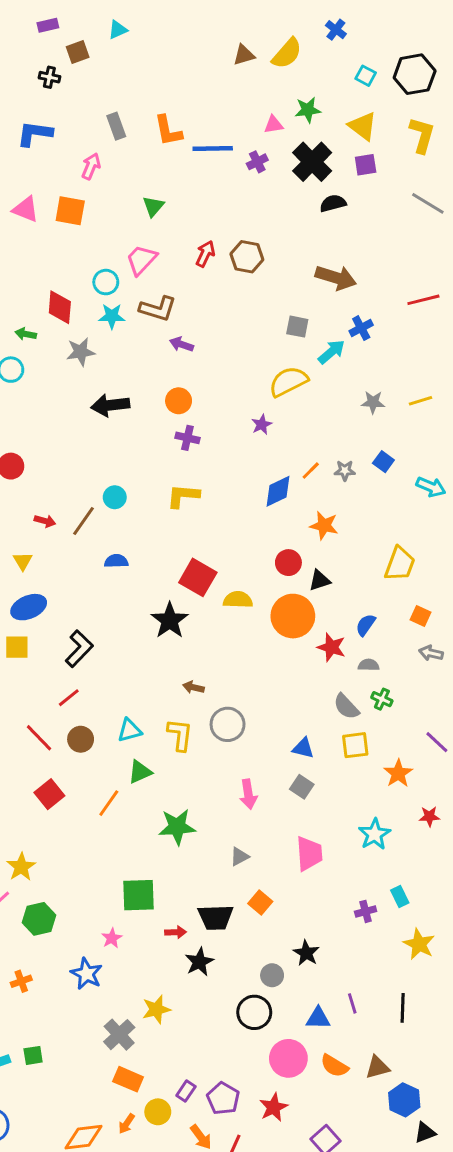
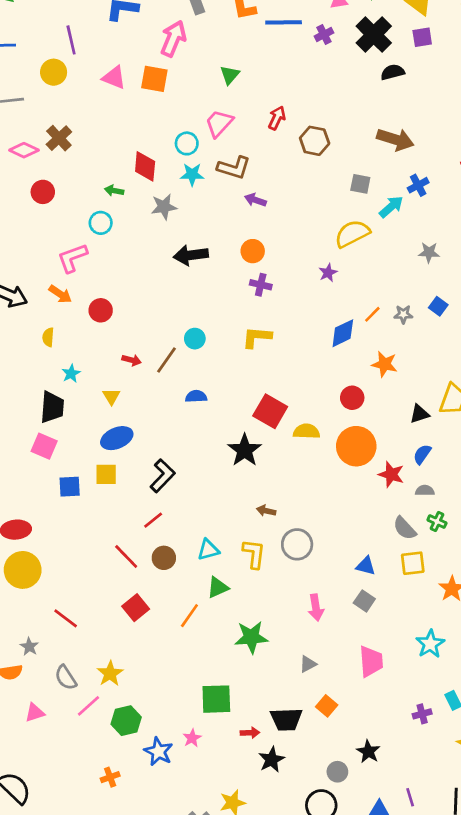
pink arrow: (91, 166) -> (173, 39), size x1.5
brown hexagon: (247, 257) -> (315, 141), moved
black triangle: (320, 580) -> (419, 414), moved
blue star: (87, 974) -> (158, 752), moved

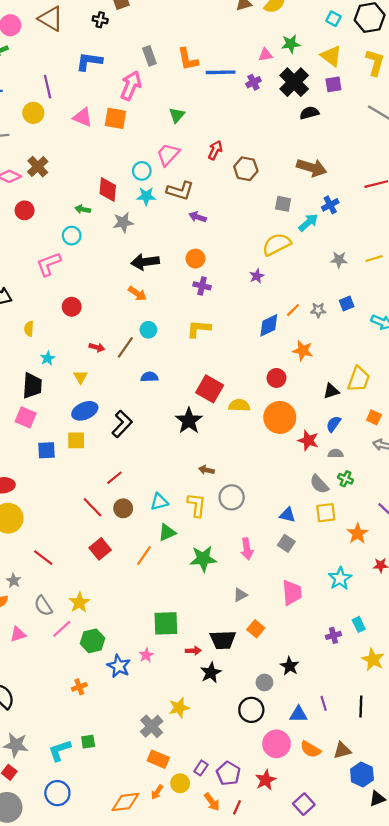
orange arrow: (60, 294) -> (137, 294), moved
blue square: (438, 306) -> (347, 303), turned 32
black L-shape: (163, 476) -> (122, 424), moved
green star: (251, 637) -> (203, 559), moved

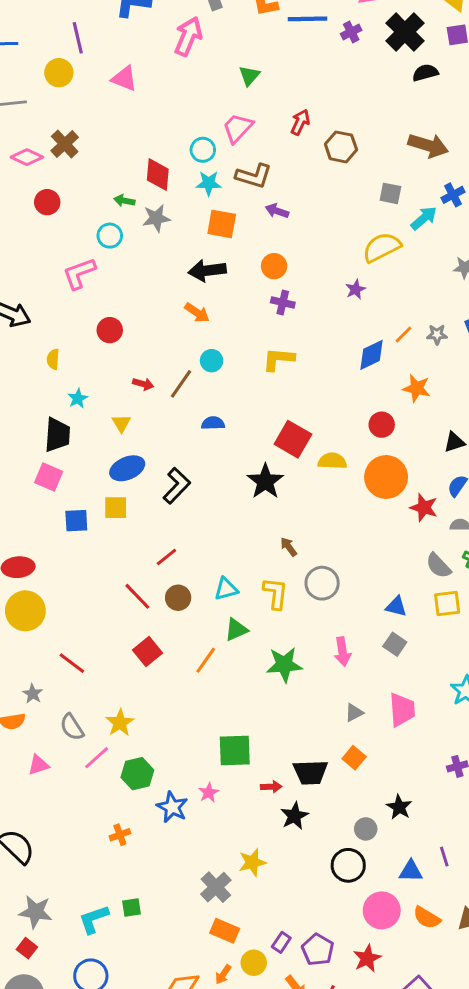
orange square: (115, 118) -> (222, 224), moved
gray star: (123, 222) -> (156, 218), moved
brown arrow: (206, 470) -> (289, 547), turned 40
gray triangle: (240, 595) -> (354, 713), moved

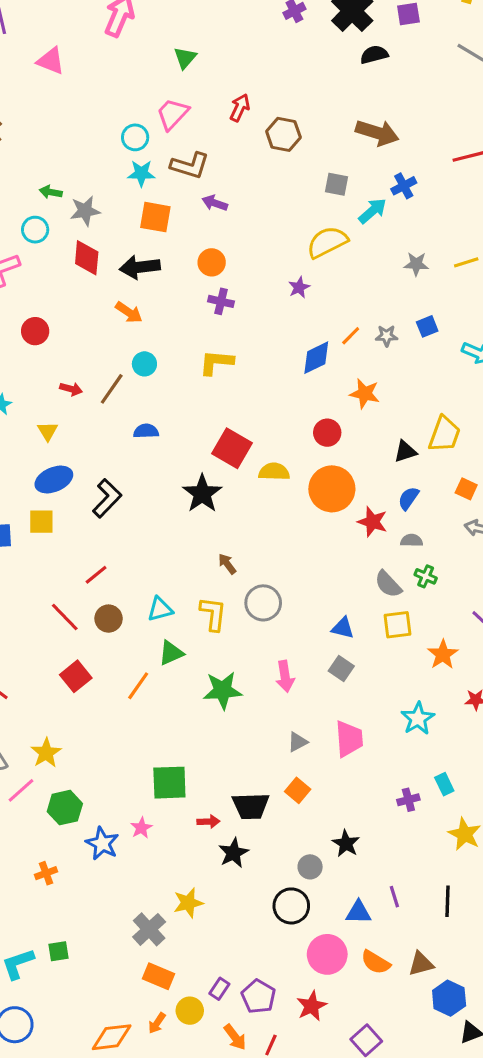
red diamond: (158, 175) -> (87, 258), moved

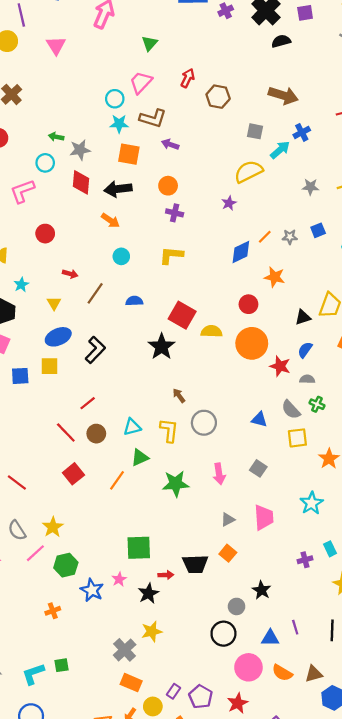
pink triangle: (51, 61) -> (56, 45), turned 36
brown line: (112, 389) -> (95, 293), moved
blue semicircle: (146, 431) -> (134, 301), moved
blue triangle: (343, 628) -> (259, 419), moved
black star: (233, 853) -> (148, 593), moved

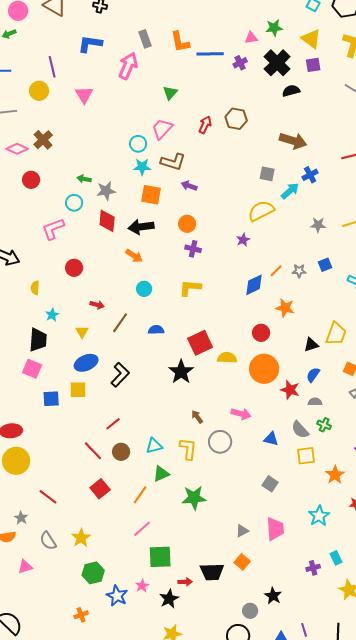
brown hexagon: (218, 97) -> (236, 119), moved
red square: (182, 315) -> (200, 343), turned 35
pink arrow: (219, 474) -> (241, 414), moved, turned -66
pink line: (35, 553) -> (142, 529), moved

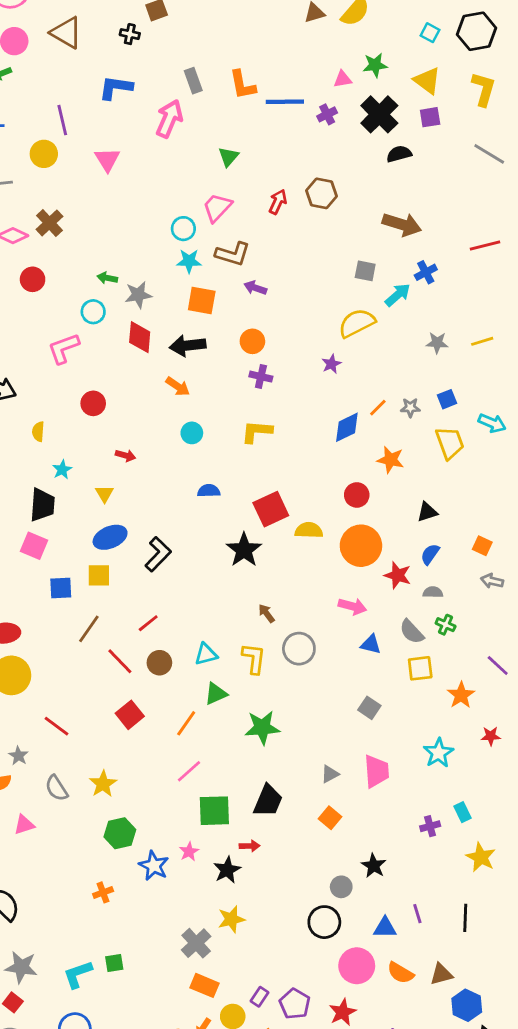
brown line: (120, 323) -> (89, 629), moved
yellow trapezoid: (336, 334) -> (450, 443), moved, turned -40
pink arrow: (241, 414) -> (353, 606), moved
black trapezoid: (212, 572) -> (268, 801), moved, turned -65

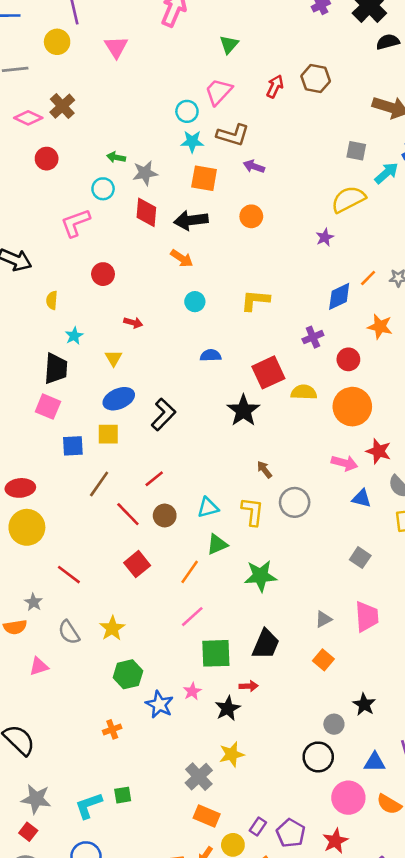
purple cross: (261, 377) -> (313, 337), moved, turned -36
red star: (398, 575) -> (379, 451), moved

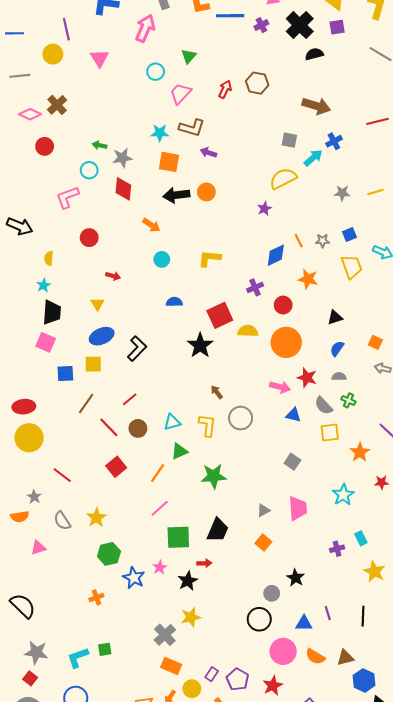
cyan circle: (187, 111) -> (156, 72), moved
black arrow: (191, 220) -> (176, 195), moved
orange line: (368, 278) -> (299, 241), turned -72
cyan star: (74, 336) -> (44, 285), moved

